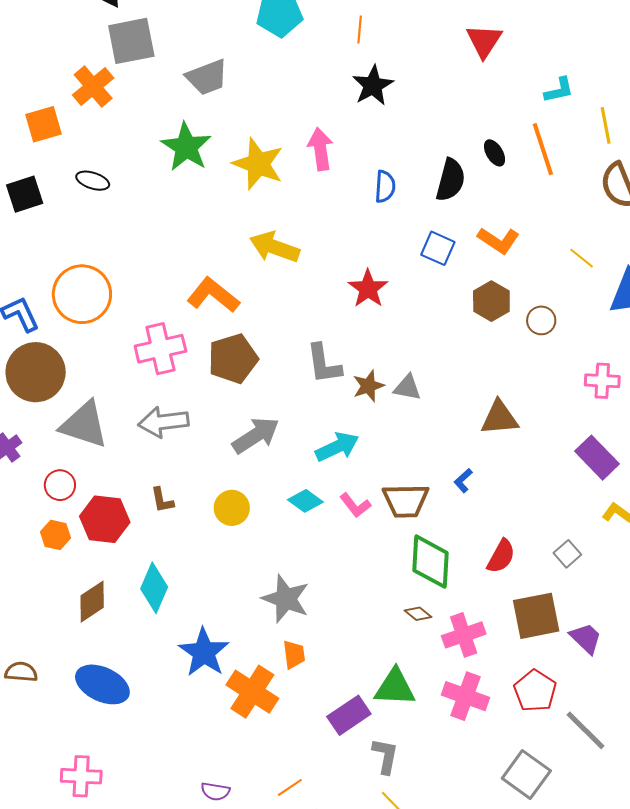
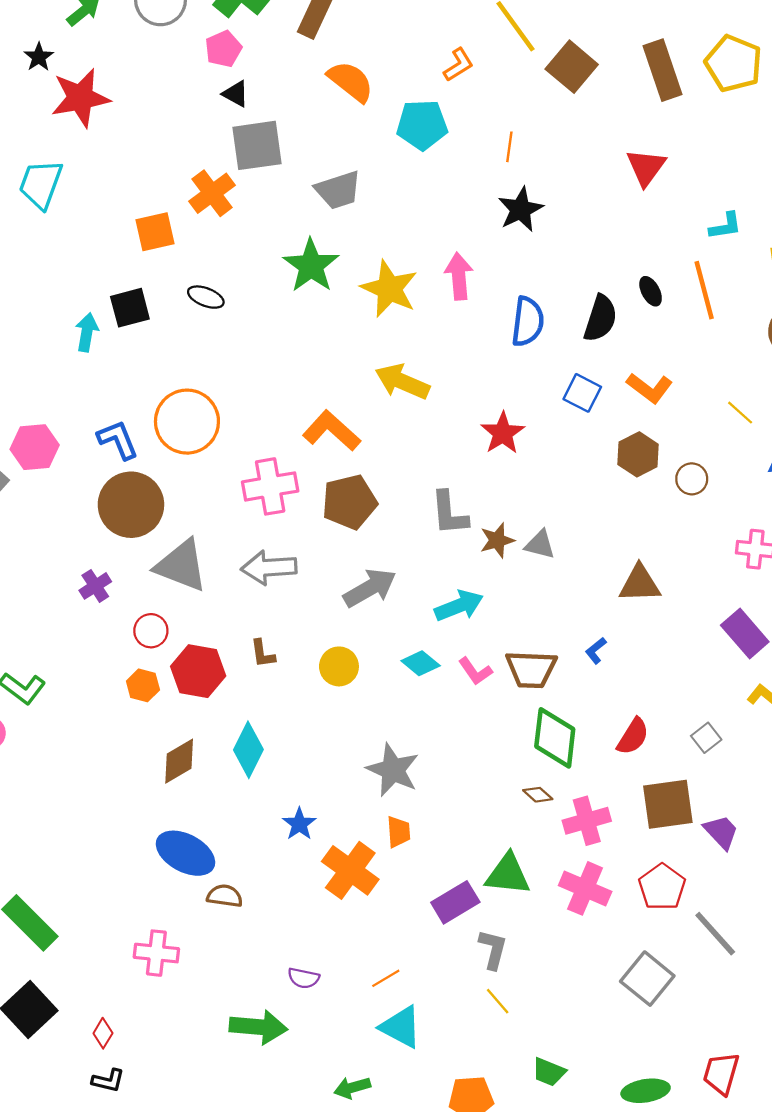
blue semicircle: (385, 187) -> (528, 322), size x1.4
blue star: (204, 652) -> (299, 824), size x0.6
brown semicircle: (21, 672) -> (225, 896), moved

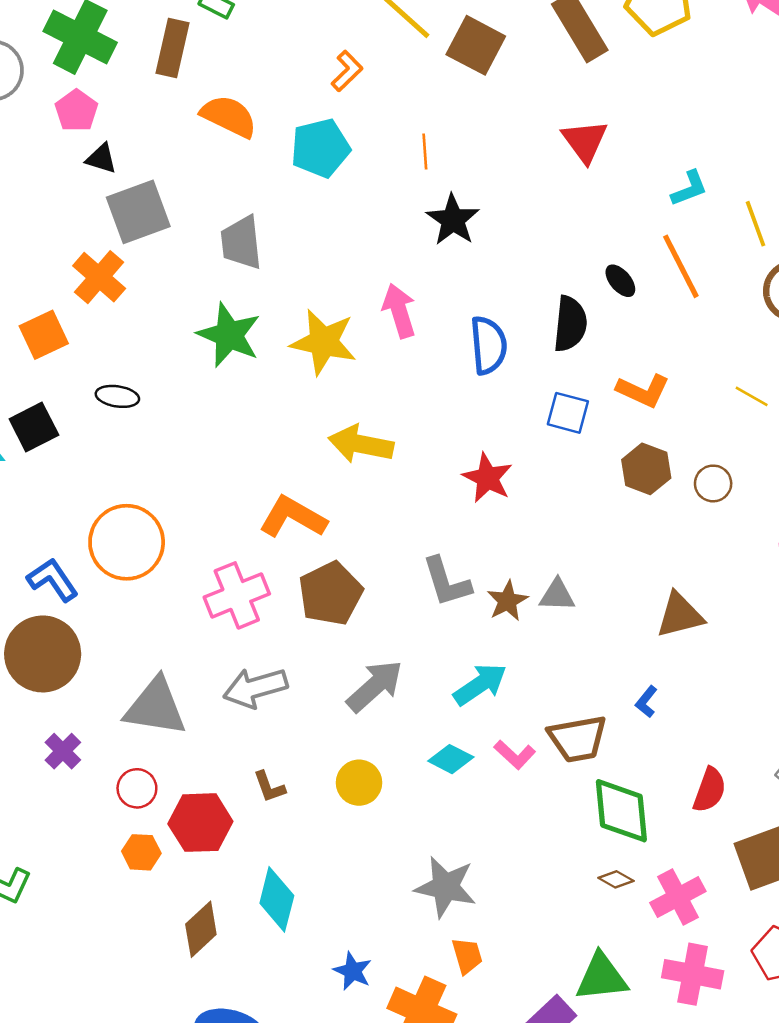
gray trapezoid: (338, 190) -> (241, 243), turned 114
brown circle: (131, 505) -> (43, 654), moved

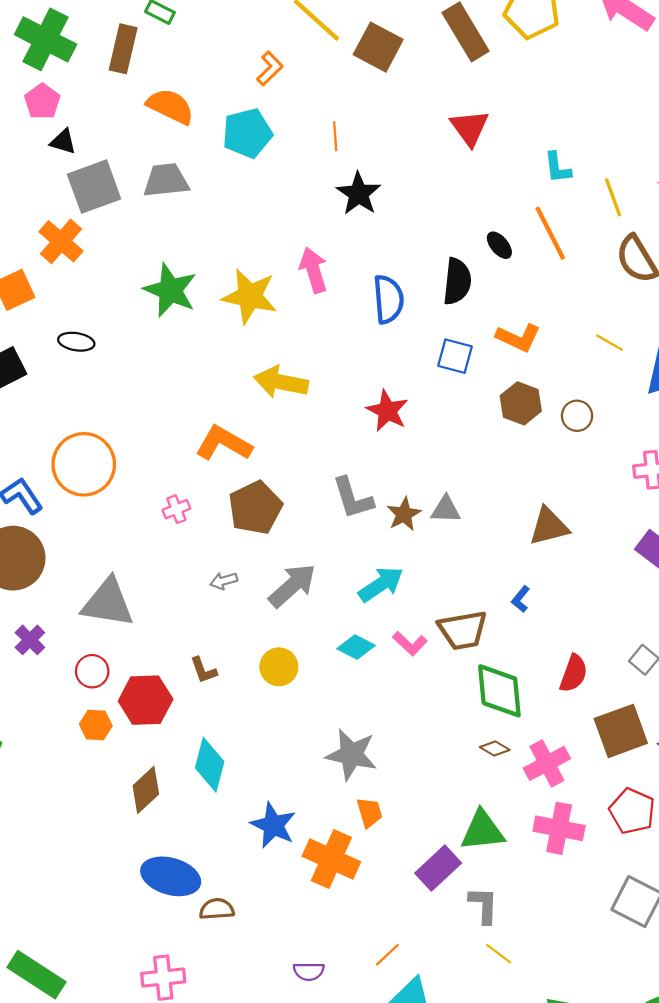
cyan L-shape: (689, 188) -> (557, 168), turned 104
gray trapezoid: (241, 243) -> (166, 180), moved, turned 90
pink cross: (237, 595) -> (176, 509), size x0.5
gray arrow: (255, 688) -> (224, 581), moved, size x0.5
blue star: (353, 971) -> (273, 825), size x1.4

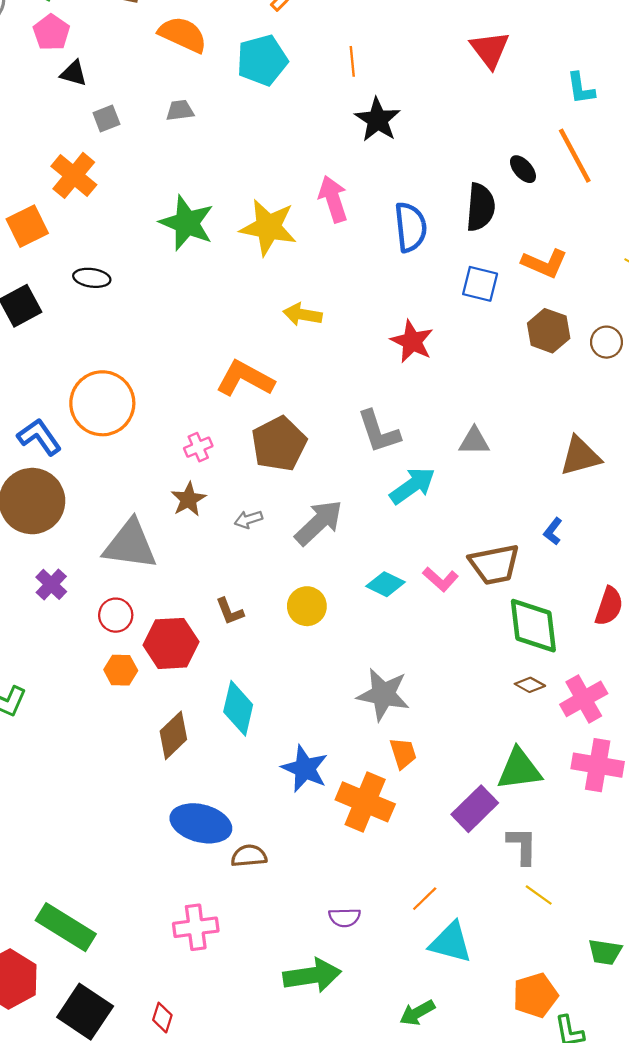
gray trapezoid: (166, 180) -> (180, 110), size x0.6
gray square: (94, 187) -> (106, 119), size x0.5
yellow arrow: (281, 382) -> (302, 315), size x0.7
brown star: (404, 514) -> (188, 499), moved
cyan arrow: (381, 584) -> (412, 486), moved

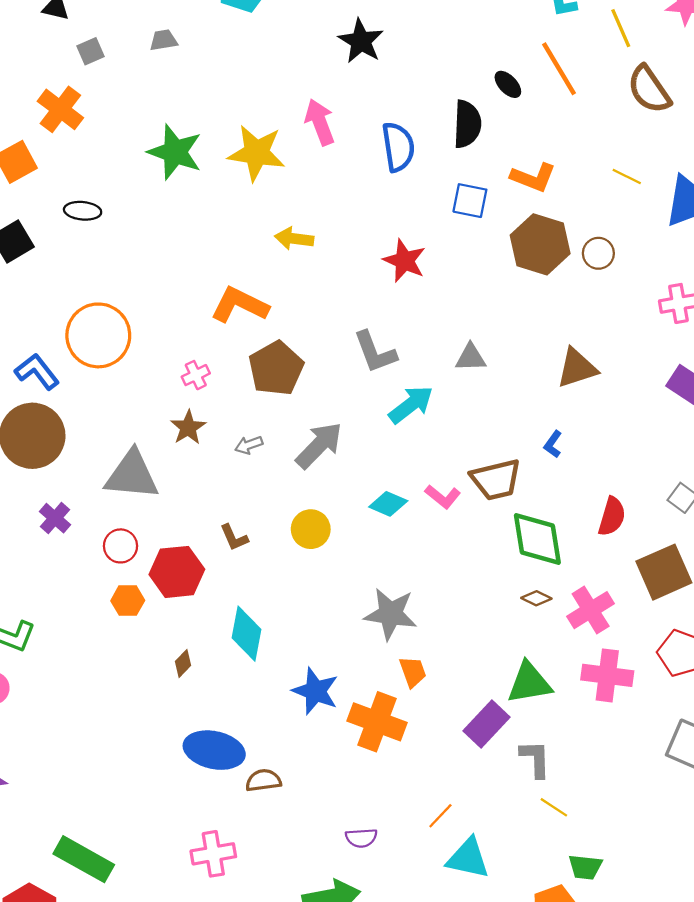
brown hexagon: (549, 331) -> (540, 244), size x1.4
brown diamond: (173, 735) -> (183, 663), size x0.6
green trapezoid: (605, 952) -> (585, 867), moved

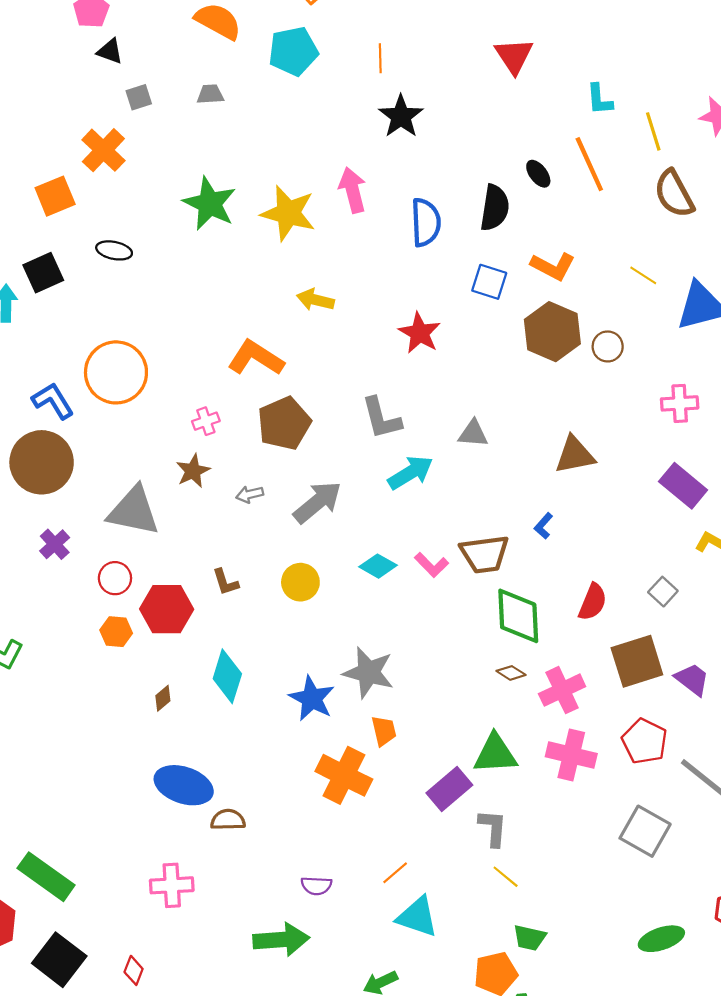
blue star: (315, 691) -> (312, 698), moved

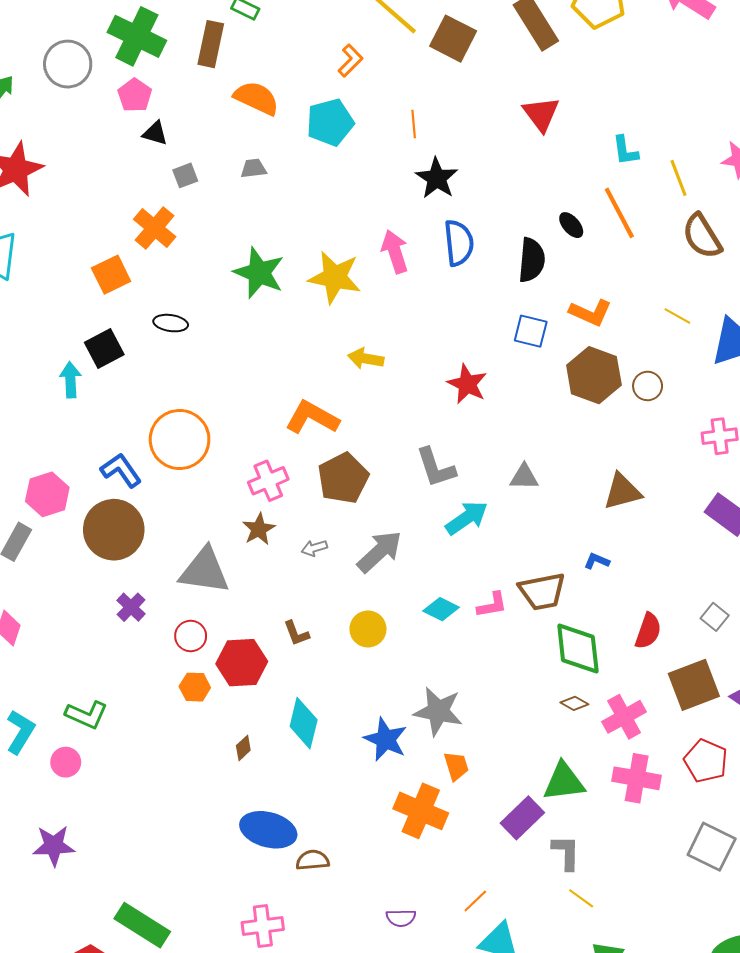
blue semicircle: (426, 222) -> (459, 243), moved
pink cross: (206, 421) -> (268, 481), size x1.5
blue L-shape: (543, 526) -> (597, 561), turned 75
pink L-shape: (431, 565) -> (492, 605), turned -52

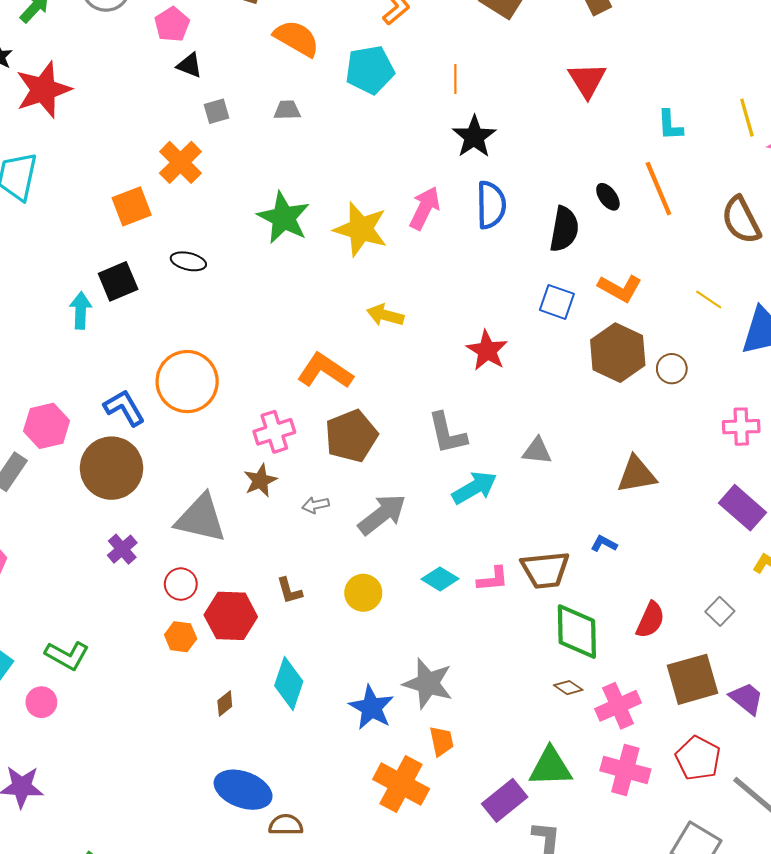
yellow line: (679, 178) -> (747, 118), moved
pink arrow: (395, 252) -> (425, 208), turned 39

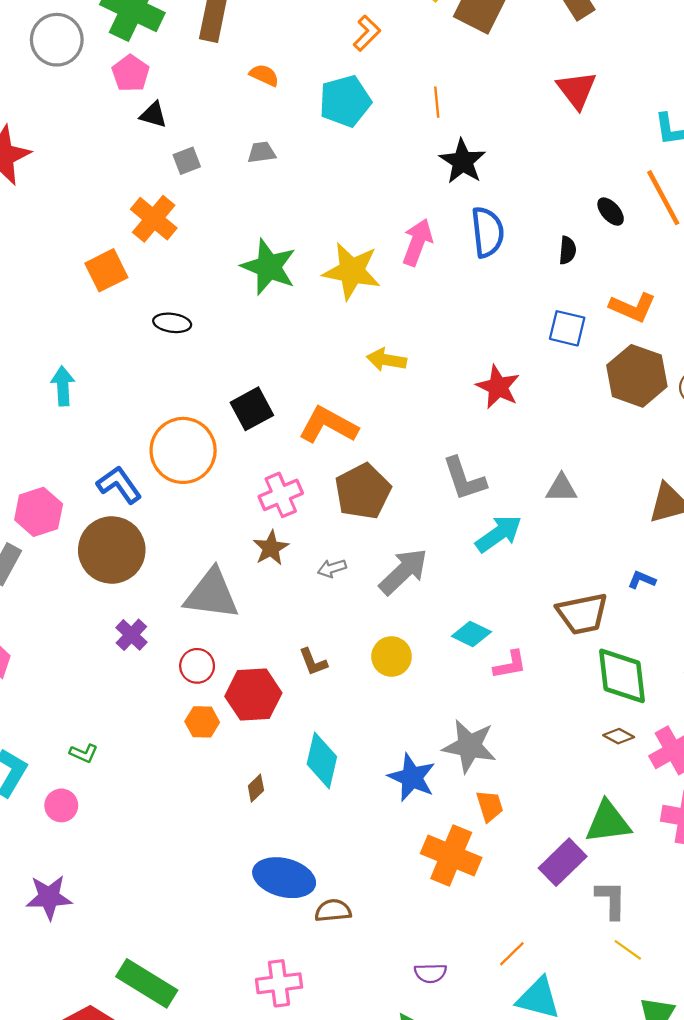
orange semicircle: (297, 38) -> (264, 75), size x0.6
black semicircle: (564, 229) -> (567, 250), size x0.6
black square: (118, 281) -> (252, 409), moved
pink L-shape: (493, 579) -> (510, 665), moved
green L-shape: (67, 655) -> (84, 753), size x0.6

